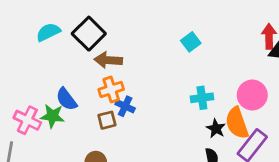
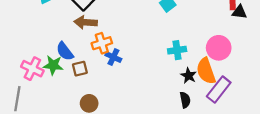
brown arrow: (108, 60) -> (86, 22), moved
brown square: (107, 120) -> (80, 69), moved

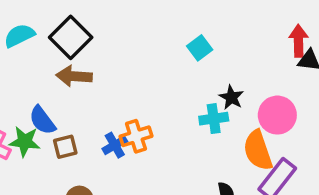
orange cross: (102, 43) -> (136, 136), moved
blue cross: (113, 57) -> (115, 145), moved, turned 35
black star: (189, 76) -> (231, 97), moved

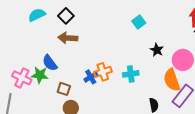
black square: (71, 37) -> (66, 16), size x0.7
cyan cross: (214, 119) -> (131, 74), moved
brown square: (65, 147) -> (64, 89), moved, turned 32

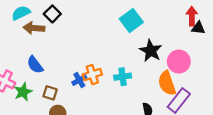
cyan square: (139, 22) -> (131, 20), size x1.5
brown arrow: (68, 38) -> (34, 28), moved
black star: (157, 50) -> (151, 51), size x1.5
green star: (40, 75) -> (23, 92), moved, turned -30

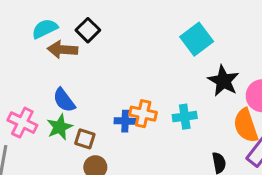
orange cross: (92, 75) -> (143, 114), turned 30
blue cross: (79, 80) -> (125, 121), turned 32
green star: (23, 92) -> (60, 127), moved

